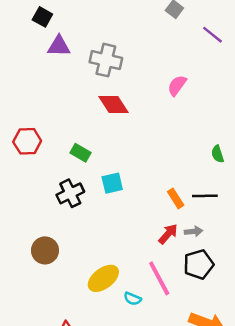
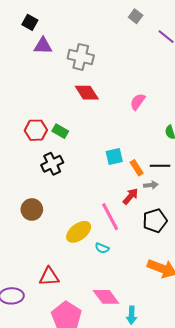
pink semicircle: (177, 85) -> (138, 102), moved
red hexagon: (27, 141) -> (36, 130), moved
cyan square: (112, 183) -> (114, 157), moved
gray arrow: (193, 231) -> (151, 185), moved
pink line: (159, 278) -> (110, 217), moved

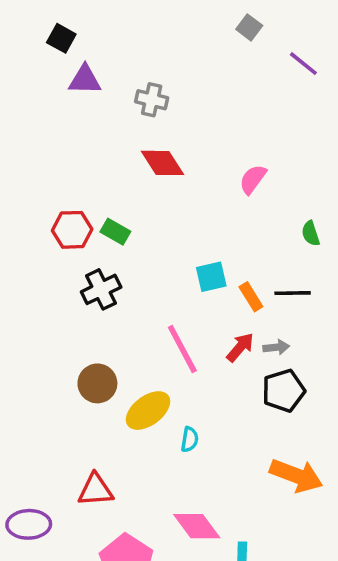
gray cross: (81, 57) -> (152, 100), size x0.7
gray arrow: (151, 185) -> (276, 347), moved
brown circle: (32, 209) -> (97, 383), moved
pink line: (110, 217) -> (182, 349), moved
cyan semicircle: (102, 248) -> (190, 439), turned -104

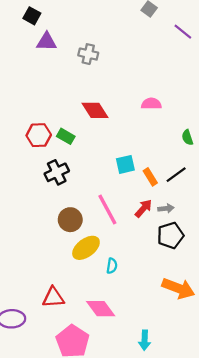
red diamond: (162, 163) -> (95, 110), moved
pink semicircle: (253, 179) -> (151, 104), turned 54
black line: (293, 293) -> (176, 175), turned -35
brown circle: (97, 383) -> (70, 220), moved
pink diamond: (197, 526) -> (101, 309), moved

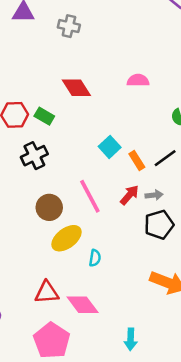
cyan square: (125, 164) -> (110, 147), turned -30
red triangle: (53, 297) -> (47, 292), moved

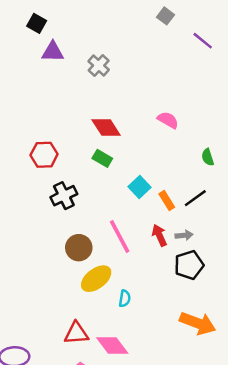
gray cross: (69, 26) -> (99, 65), turned 30
pink semicircle: (138, 80) -> (168, 120), turned 30
green rectangle: (44, 116) -> (102, 158), moved
red arrow: (129, 195) -> (159, 235), turned -65

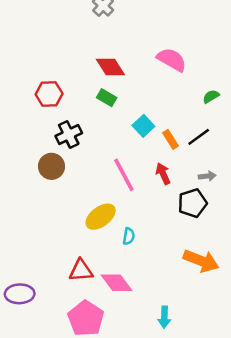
pink semicircle: (168, 120) -> (172, 60), size x1.4
green semicircle: (208, 157) -> (211, 96), turned 77
gray arrow: (184, 235) -> (207, 176), moved
brown circle: (79, 248) -> (52, 166), moved

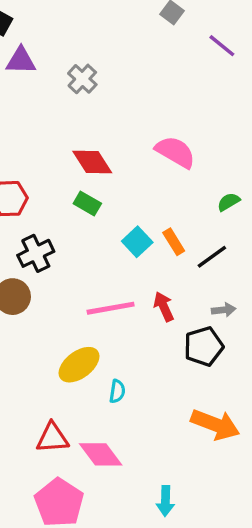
orange rectangle: (170, 139) -> (174, 242), moved
pink line: (124, 175) -> (111, 308), turned -72

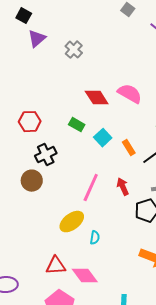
purple triangle: (21, 61) -> (37, 39), turned -42
red diamond: (92, 162) -> (97, 98), moved
cyan square: (137, 242) -> (103, 138), moved
pink line: (111, 308) -> (91, 188), turned -56

